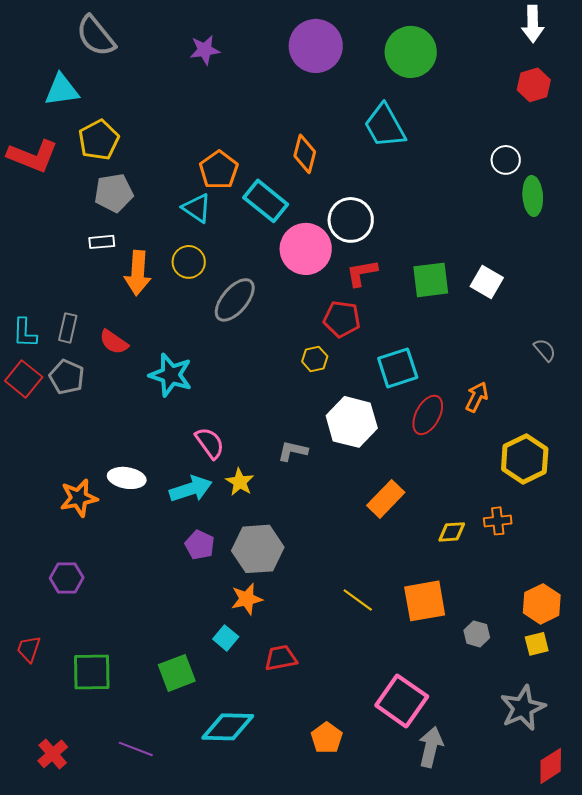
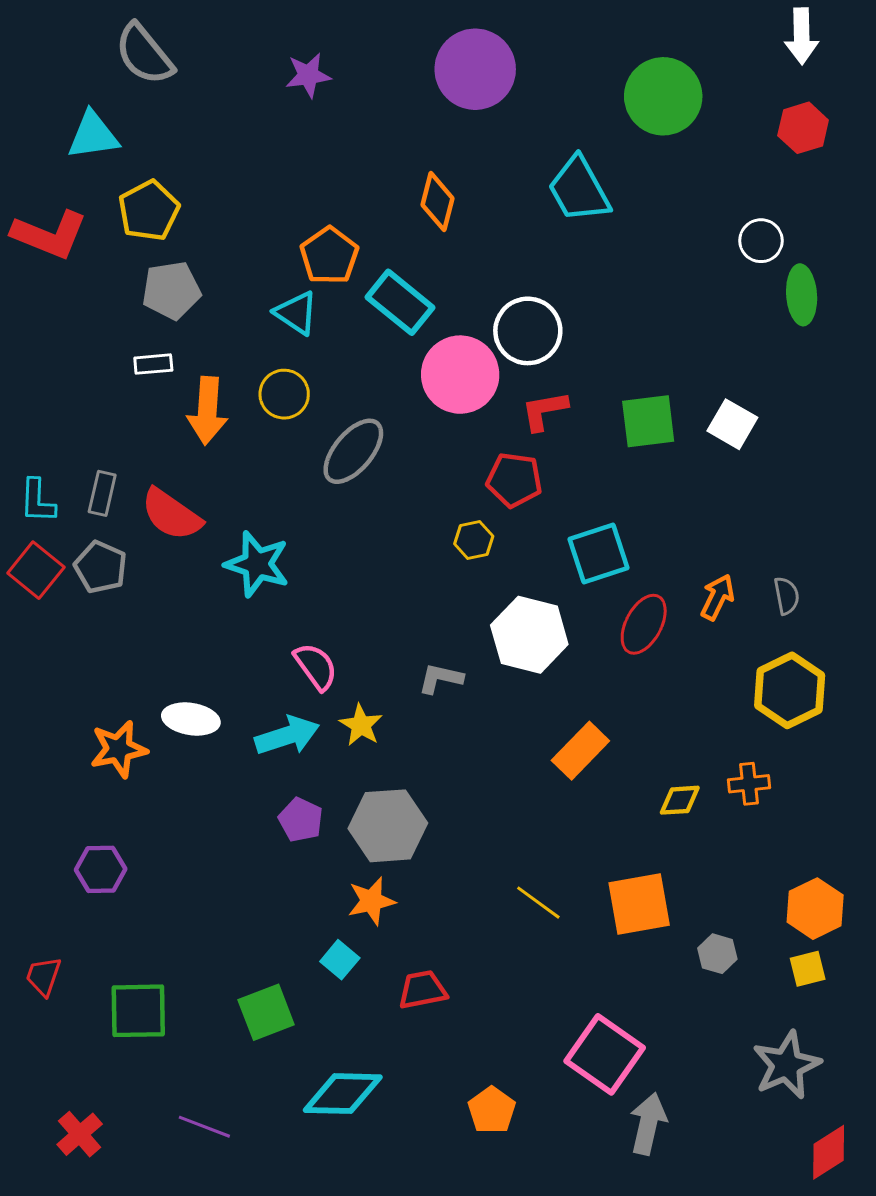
green circle: (411, 52) -> (663, 96), moved
orange diamond: (305, 154) -> (438, 202), moved
red semicircle: (114, 342) -> (171, 514), size x1.4
gray semicircle: (545, 350) -> (787, 596), moved, turned 30

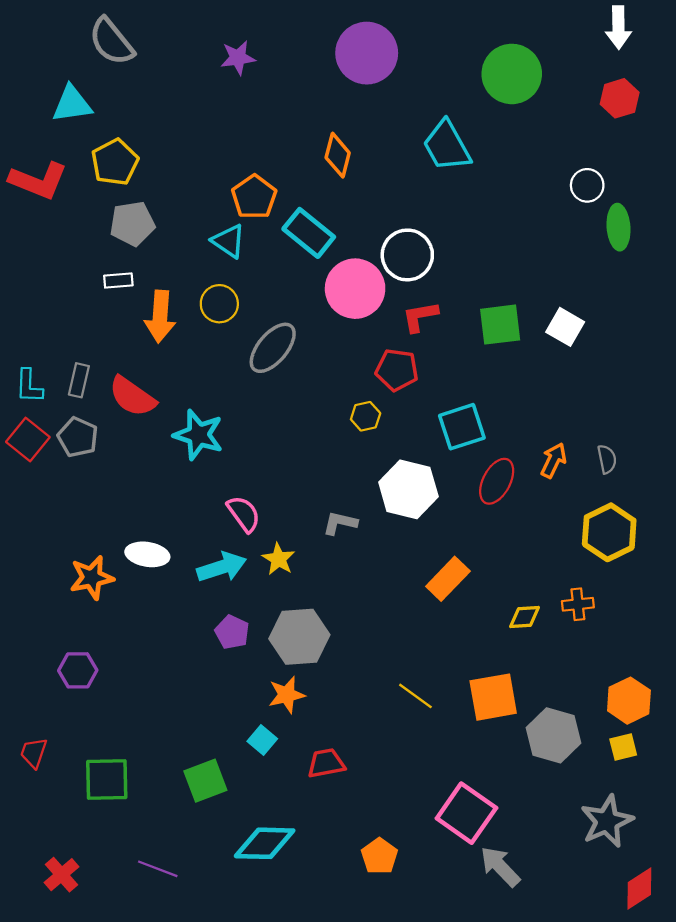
gray hexagon: (717, 954) -> (554, 735), size x1.8
gray arrow: (648, 1124) -> (500, 867), turned -57

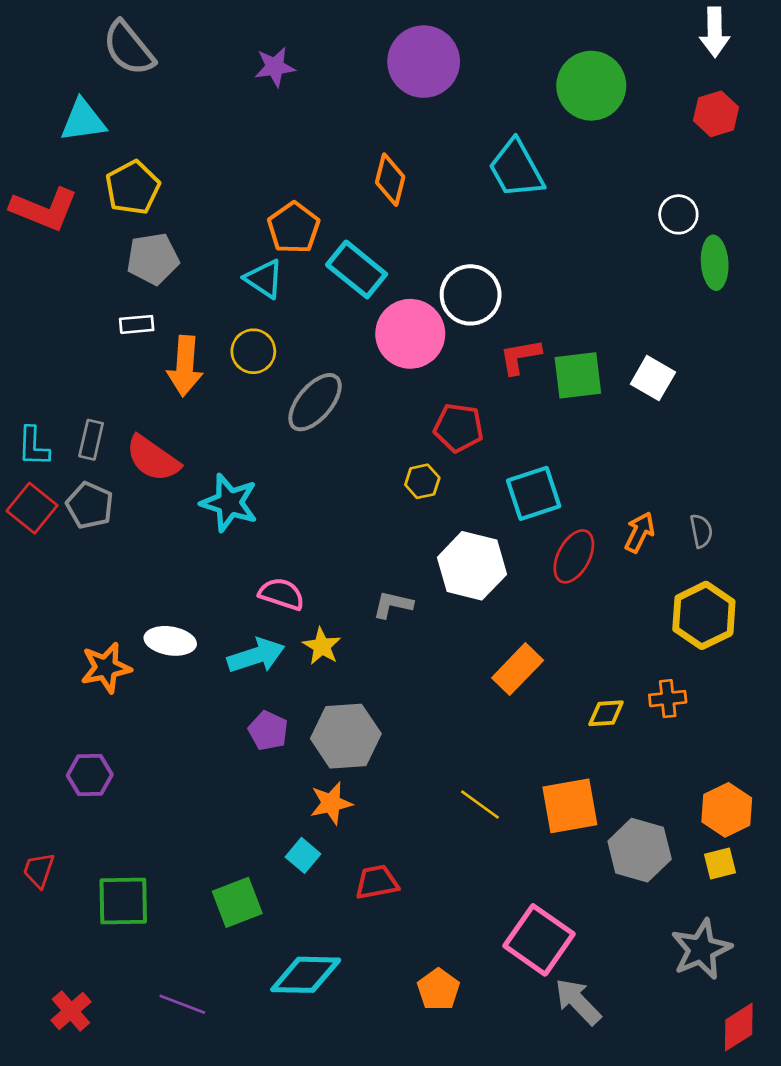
red L-shape: (420, 316) -> (520, 357), moved
pink semicircle: (244, 514) -> (282, 594), turned -36

